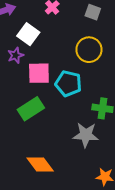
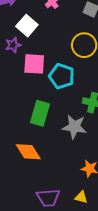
green rectangle: (31, 109) -> (40, 113), moved, turned -45

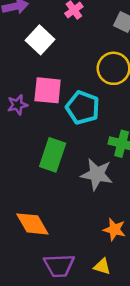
purple star: (13, 45) -> (17, 105), moved
orange diamond: (28, 152) -> (32, 224), moved

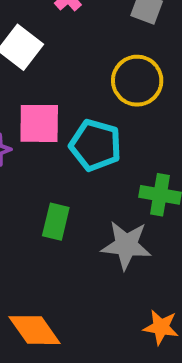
green rectangle: (53, 155) -> (56, 222), size x0.7

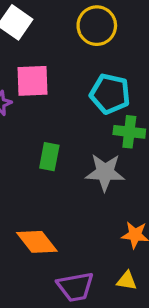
yellow circle: (137, 81) -> (97, 26), moved
cyan pentagon: (95, 145) -> (110, 94), moved

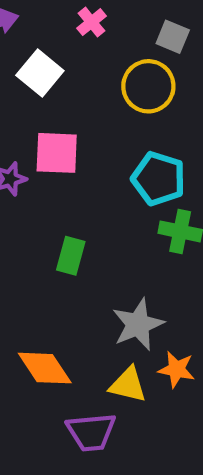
gray star: (105, 172) -> (138, 324), moved, turned -30
yellow triangle: (127, 281) -> (128, 385), moved, size x1.4

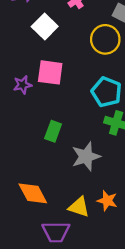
gray star: (138, 324) -> (86, 156), moved

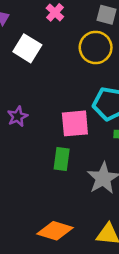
pink square: (50, 72) -> (75, 123), moved
orange diamond: (33, 193) -> (55, 231), turned -32

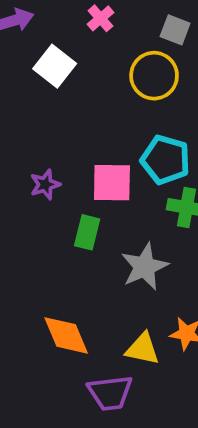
purple star: (18, 116) -> (45, 185), moved
orange diamond: (55, 231) -> (66, 335), turned 44

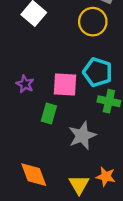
purple star: (45, 185) -> (25, 84), turned -30
yellow triangle: (143, 349) -> (79, 185), turned 45

